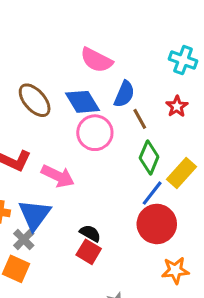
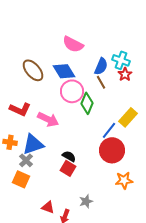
cyan cross: (183, 60) -> (121, 60), moved
blue semicircle: (124, 94) -> (101, 66), moved
green diamond: (149, 157) -> (87, 103), moved
blue triangle: (35, 215) -> (33, 144), turned 35

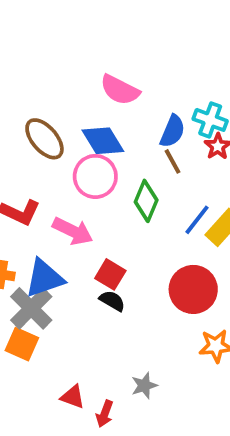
pink circle: (72, 91) -> (95, 176), moved
blue line: (109, 130) -> (197, 220), moved
gray cross: (26, 160) -> (31, 308), size x1.6
red square: (68, 168) -> (110, 274), moved

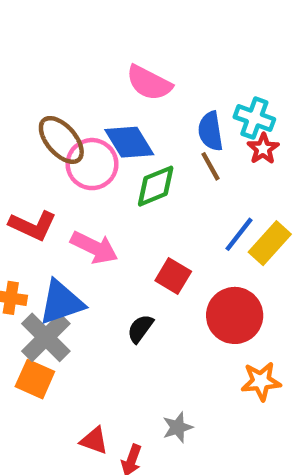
blue semicircle: (172, 131) -> (210, 131), turned 148
pink circle: (95, 176) -> (92, 164), moved
green diamond: (146, 201) -> (156, 186), moved, turned 45
red square: (110, 274) -> (173, 276), moved
black semicircle: (112, 301) -> (140, 329), turned -84

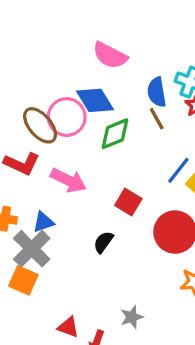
brown ellipse: (61, 140) -> (40, 125), moved
blue triangle: (61, 302) -> (43, 222), size x0.6

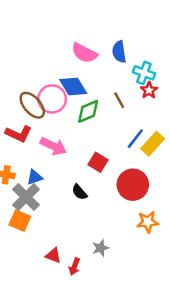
blue semicircle: (157, 92) -> (119, 52), moved
black semicircle: (103, 242) -> (79, 192), turned -77

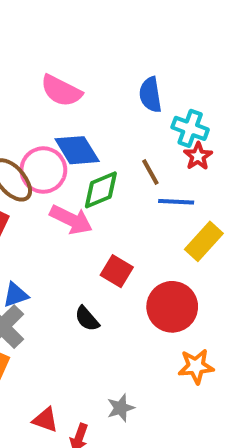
pink semicircle: (84, 53) -> (61, 91), moved
blue line: (135, 139) -> (176, 202), moved, turned 55
pink arrow: (53, 146) -> (71, 220), moved

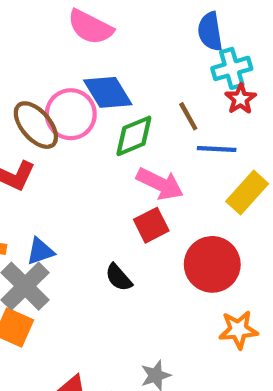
blue semicircle: (150, 95) -> (210, 31), moved
cyan cross: (190, 128) -> (232, 68), turned -36
pink arrow: (71, 220) -> (160, 184), moved
red square: (117, 271) -> (151, 225), turned 32

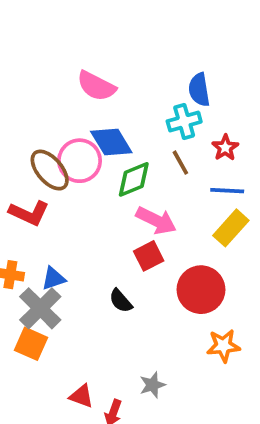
cyan cross: (232, 68) -> (184, 121), moved
blue line: (217, 149) -> (227, 191), moved

